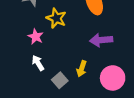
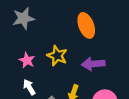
yellow star: (56, 18) -> (57, 56), moved

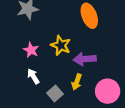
purple arrow: (93, 64) -> (85, 59), moved

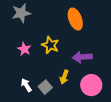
purple arrow: (85, 59) -> (82, 57), moved
white arrow: (33, 76) -> (26, 85), moved

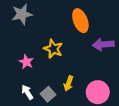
pink star: (24, 49) -> (26, 62), moved
purple arrow: (82, 57) -> (103, 44), moved

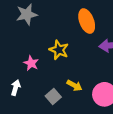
yellow arrow: (68, 84) -> (74, 85), turned -80
white arrow: (27, 92) -> (16, 88), moved, turned 48

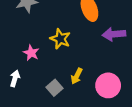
yellow arrow: (74, 85) -> (77, 76), turned 88

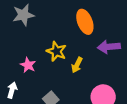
yellow arrow: (77, 76) -> (77, 65), moved

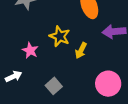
white arrow: (12, 90) -> (14, 76), turned 49

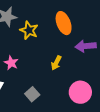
yellow star: (60, 36) -> (29, 30), moved

